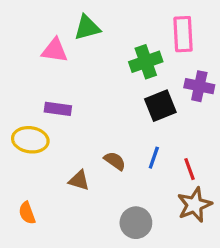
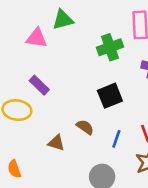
black square: (160, 106) -> (110, 96), moved
purple rectangle: (58, 109) -> (39, 85), turned 36
blue line: (154, 158) -> (116, 139), moved

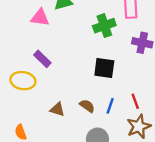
black square: (110, 96) -> (104, 68), turned 30
brown semicircle: (85, 127) -> (87, 106), moved

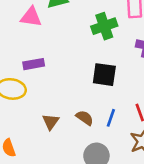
purple rectangle: (42, 59) -> (34, 64), turned -54
brown triangle: (57, 109) -> (51, 122), turned 49

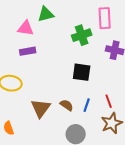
purple rectangle: (34, 64) -> (28, 51), moved
brown triangle: (51, 122) -> (41, 108), size x1.5

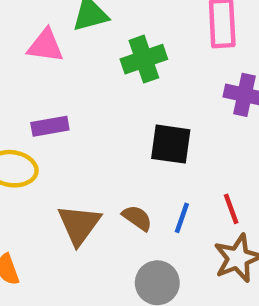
green cross: (82, 35) -> (144, 59), moved
purple rectangle: (28, 51) -> (50, 126), moved

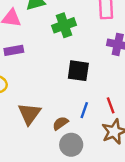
purple rectangle: (50, 126) -> (14, 50), moved
brown semicircle: (137, 218) -> (60, 123), moved, turned -70

